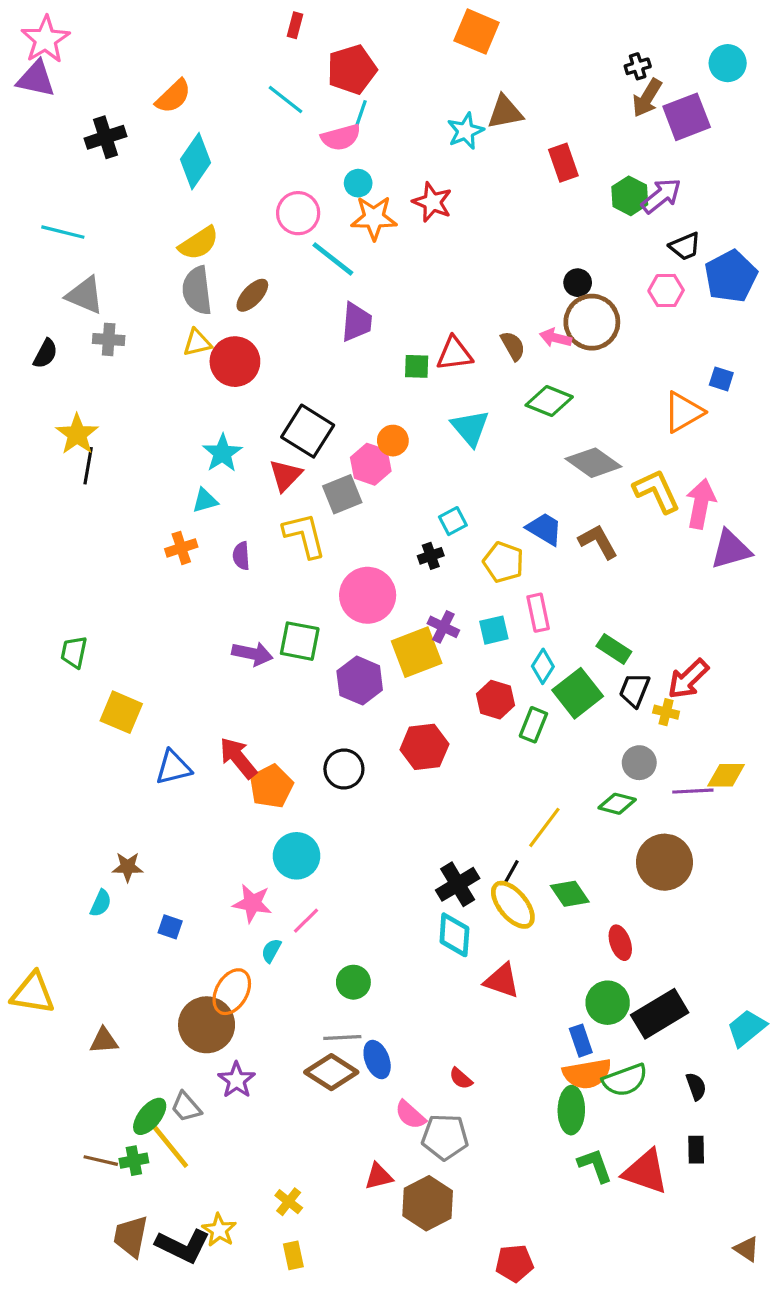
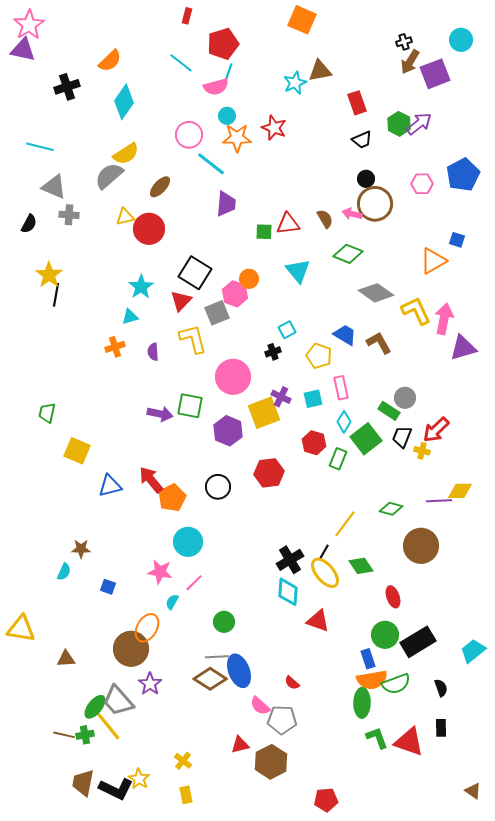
black trapezoid: (685, 246) -> (362, 140), moved
gray semicircle: (197, 291) -> (109, 176), moved, turned 56
gray circle: (639, 763) -> (405, 398), moved
blue ellipse: (377, 1060) -> (239, 671), size x1.4
gray trapezoid: (186, 1107) -> (118, 701), size x1.6

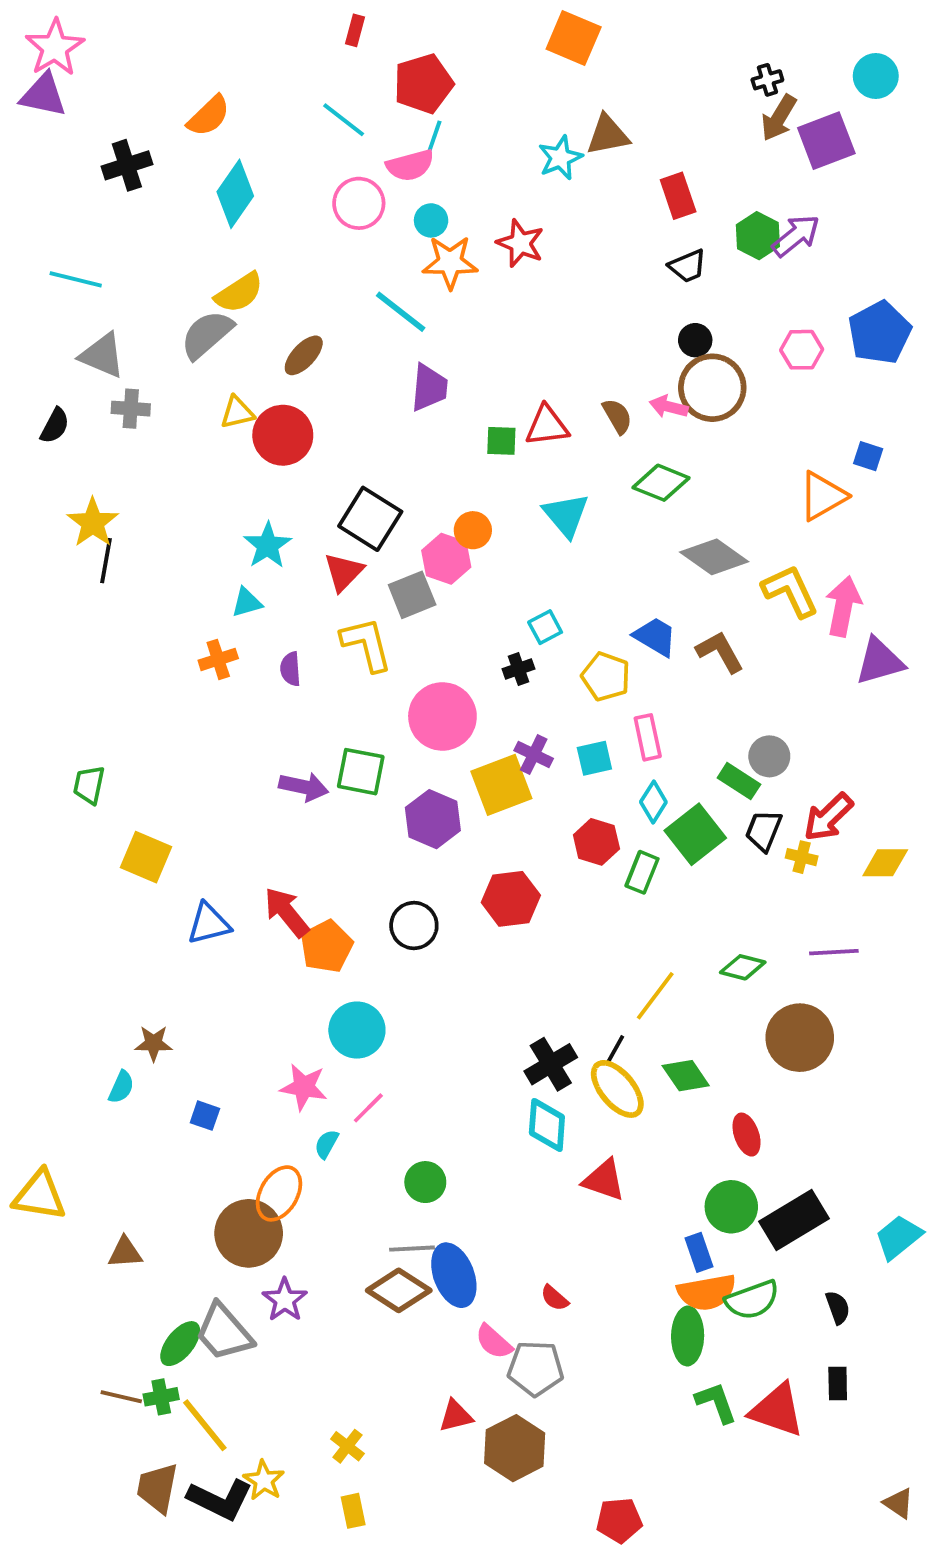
pink circle: (189, 135) -> (359, 203), moved
yellow diamond: (460, 491) -> (885, 863), moved
yellow line: (108, 726) -> (205, 1425), moved

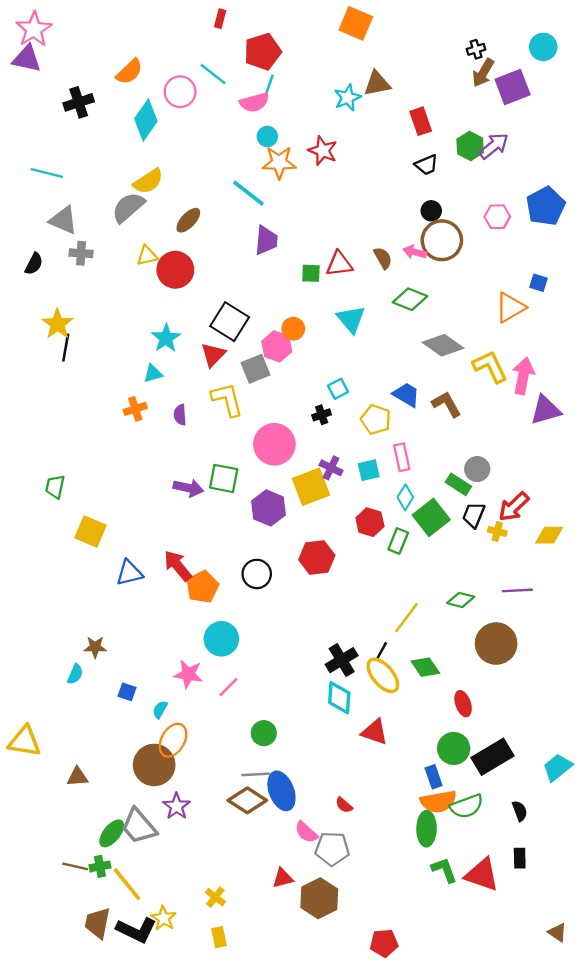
pink circle: (359, 203) -> (180, 92), moved
cyan semicircle: (327, 1144) -> (160, 710), moved

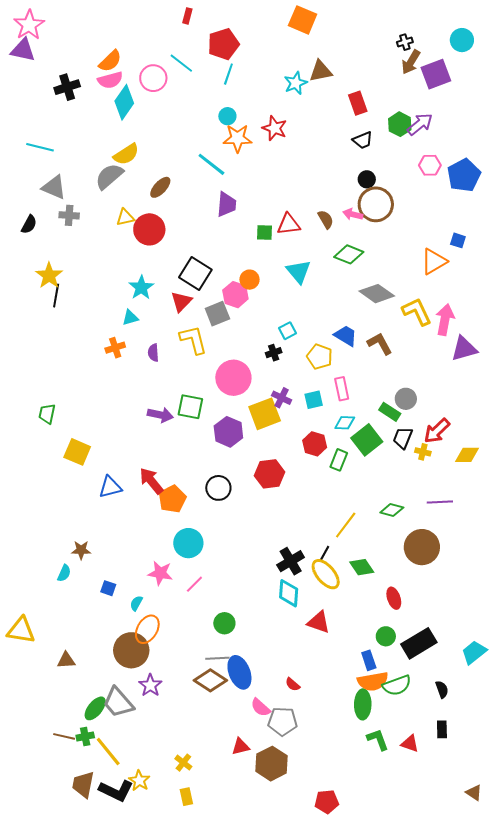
pink semicircle: (254, 102) -> (110, 80), moved
pink hexagon: (497, 217) -> (430, 165), moved
cyan diamond: (405, 497) -> (345, 423), turned 60
green circle: (454, 748) -> (386, 636), size x0.7
red triangle: (482, 875) -> (410, 743), size x0.6

